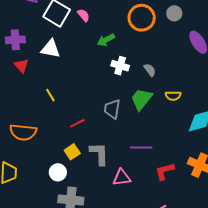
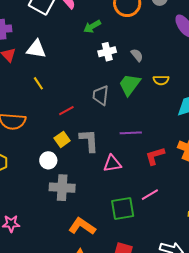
white triangle: (51, 49) -> (36, 49), moved
white cross: (120, 66) -> (107, 52), turned -30

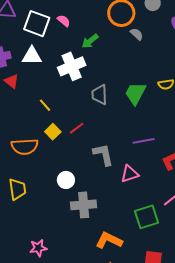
white triangle: (36, 49) -> (32, 56), moved
white cross: (107, 52) -> (72, 66), moved, size x1.5
gray semicircle: (137, 55) -> (137, 34), moved
gray trapezoid: (101, 95) -> (99, 95), moved
yellow square: (62, 139) -> (53, 132), moved

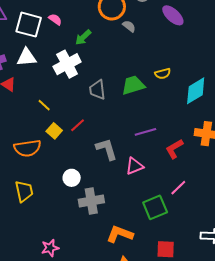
green trapezoid: (135, 93) -> (133, 85), turned 50

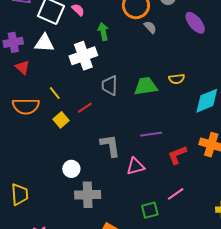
green arrow: (83, 37) -> (103, 32), turned 114
red line: (78, 125) -> (85, 108), moved
orange semicircle: (28, 148) -> (26, 106), moved
yellow trapezoid: (24, 191) -> (20, 194), moved
green square: (155, 207) -> (150, 210), size x0.7

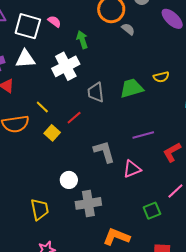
yellow trapezoid: (20, 194) -> (40, 209), moved

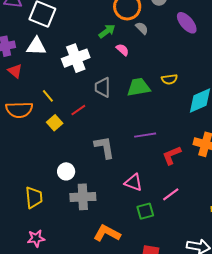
pink semicircle: (54, 21) -> (122, 50), moved
green arrow: (82, 40) -> (107, 31), moved, turned 66
pink triangle: (132, 169) -> (133, 182), moved, turned 36

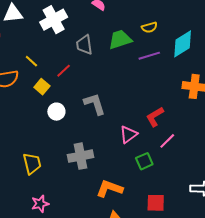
purple line: (145, 135) -> (149, 56), moved
red L-shape: (172, 155) -> (155, 117), moved
white circle: (66, 171) -> (56, 112), moved
pink triangle: (133, 182) -> (128, 134), turned -48

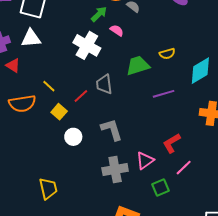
white cross: (54, 20) -> (87, 45), moved, turned -32
gray trapezoid: (84, 45) -> (104, 84), moved
purple line: (149, 56) -> (164, 94), moved
gray cross: (80, 156) -> (115, 170), moved

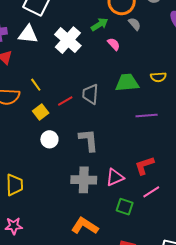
white cross: (87, 45) -> (68, 40), moved
green square: (160, 187) -> (125, 207), turned 30

